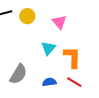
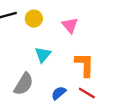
cyan triangle: (48, 48) -> (43, 55), moved
blue semicircle: (49, 82) -> (59, 93), turned -32

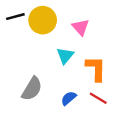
yellow circle: (34, 19) -> (43, 20), size x1.5
cyan triangle: (43, 55) -> (65, 56), moved

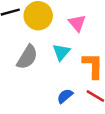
gray semicircle: (32, 89) -> (27, 57), moved

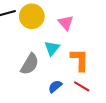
gray semicircle: (27, 57) -> (30, 64), moved

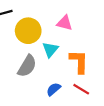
yellow circle: (32, 16) -> (28, 31), moved
pink triangle: (66, 23) -> (65, 23), turned -35

